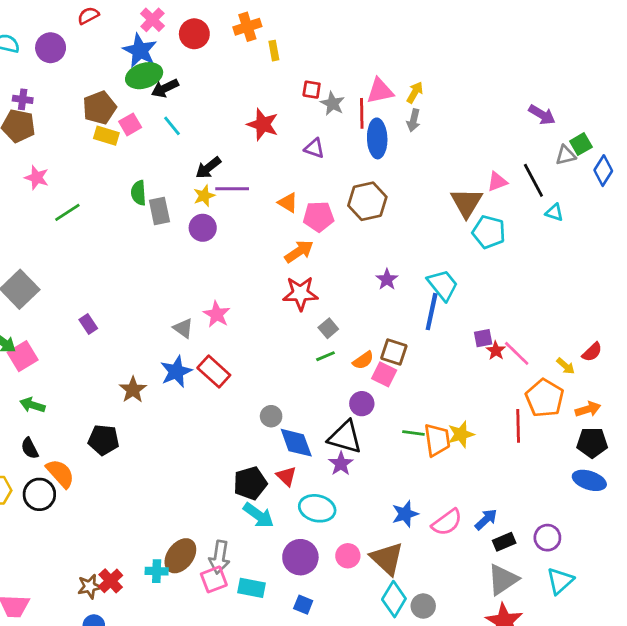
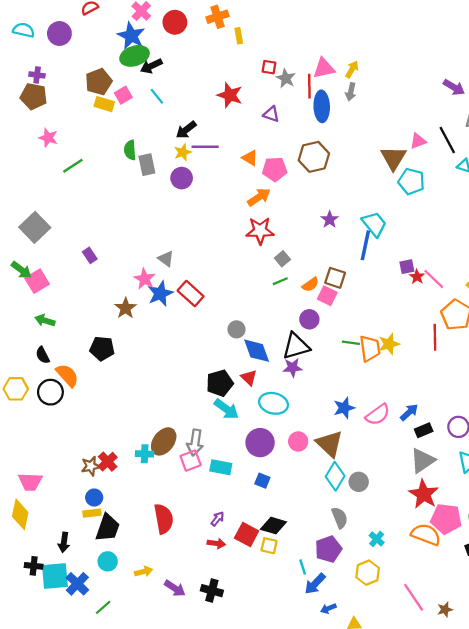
pink star: (217, 314) -> (145, 279), moved
black triangle: (345, 437) -> (296, 346), turned -32
purple star: (341, 464) -> (293, 367), turned 30

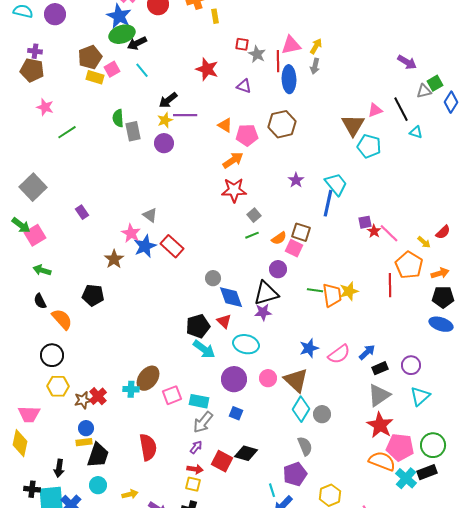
yellow hexagon: (16, 389) -> (58, 386), moved
black circle: (50, 392) -> (52, 355), moved
gray arrow: (195, 443) -> (203, 422), moved, turned 30
cyan cross: (377, 539) -> (406, 478), moved, size x1.5
yellow square: (269, 546) -> (193, 484), moved

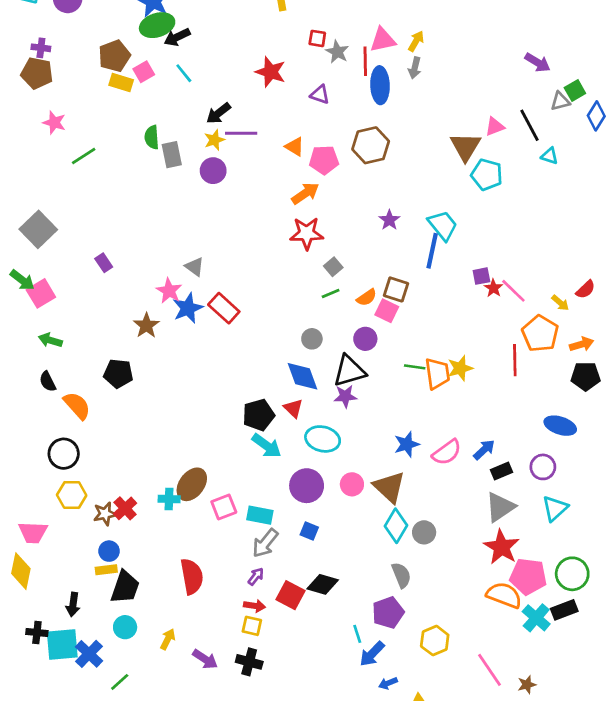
gray circle: (213, 278) -> (312, 339), moved
blue ellipse: (441, 324) -> (560, 426), moved
yellow arrow: (130, 494) -> (168, 639), turned -49

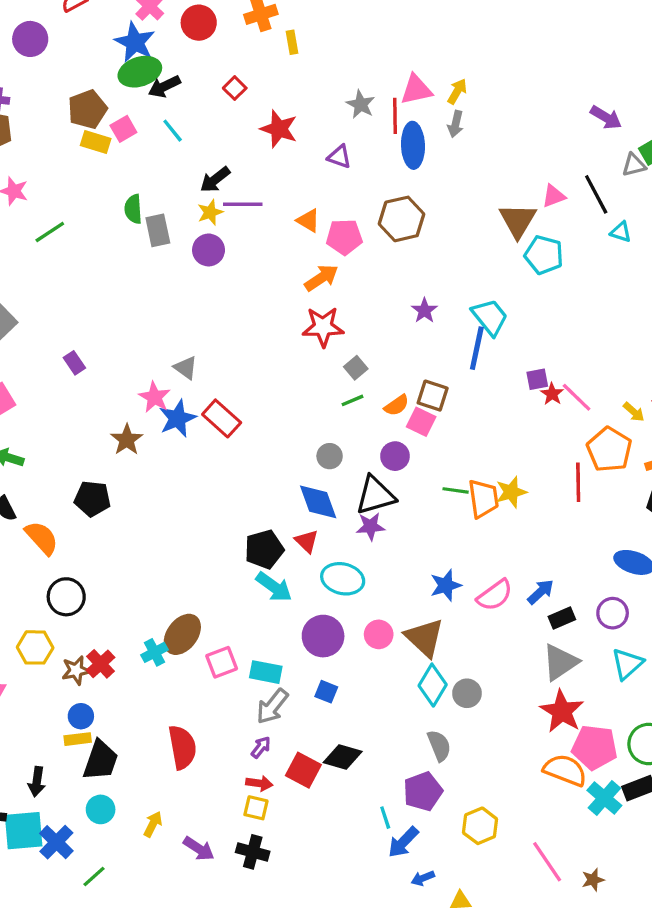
red square: (317, 38) -> (235, 88), moved, turned 36
black circle: (64, 454) -> (66, 597), moved
cyan cross: (169, 499) -> (155, 652), turned -30

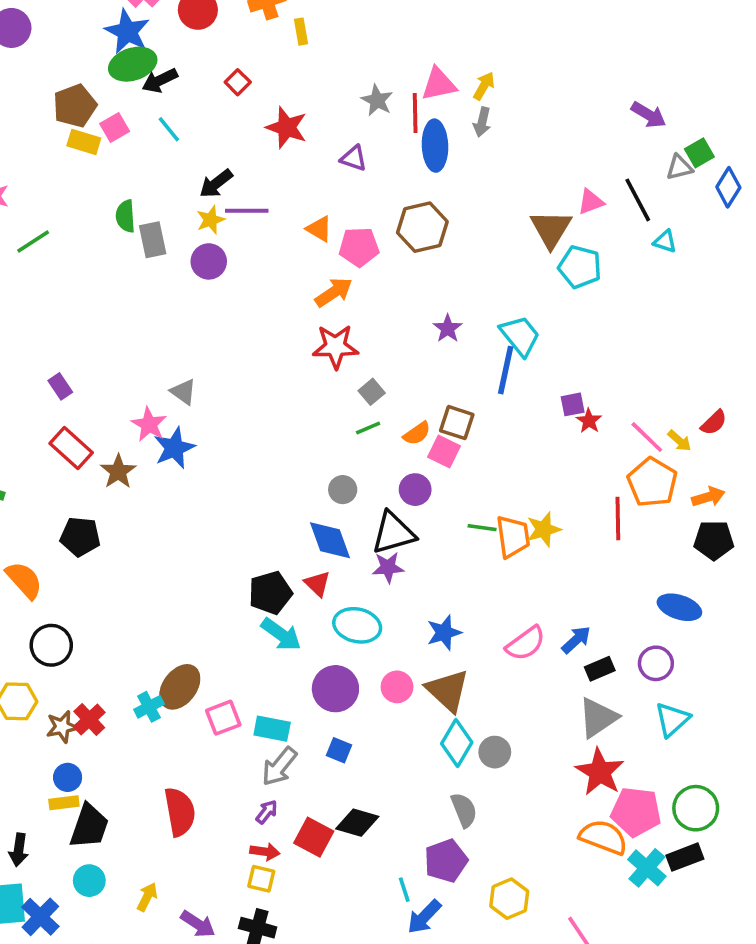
pink line: (577, 397) -> (647, 437), moved
red rectangle: (222, 418) -> (71, 448), moved
blue star: (446, 585) -> (444, 633), moved

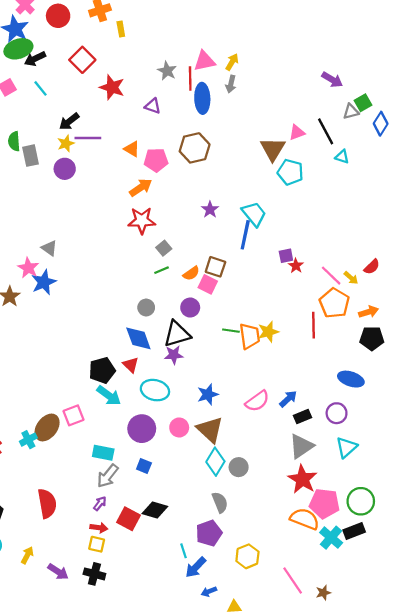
red square: (238, 82) -> (82, 60), size x1.6
pink square: (223, 718) -> (73, 415), moved

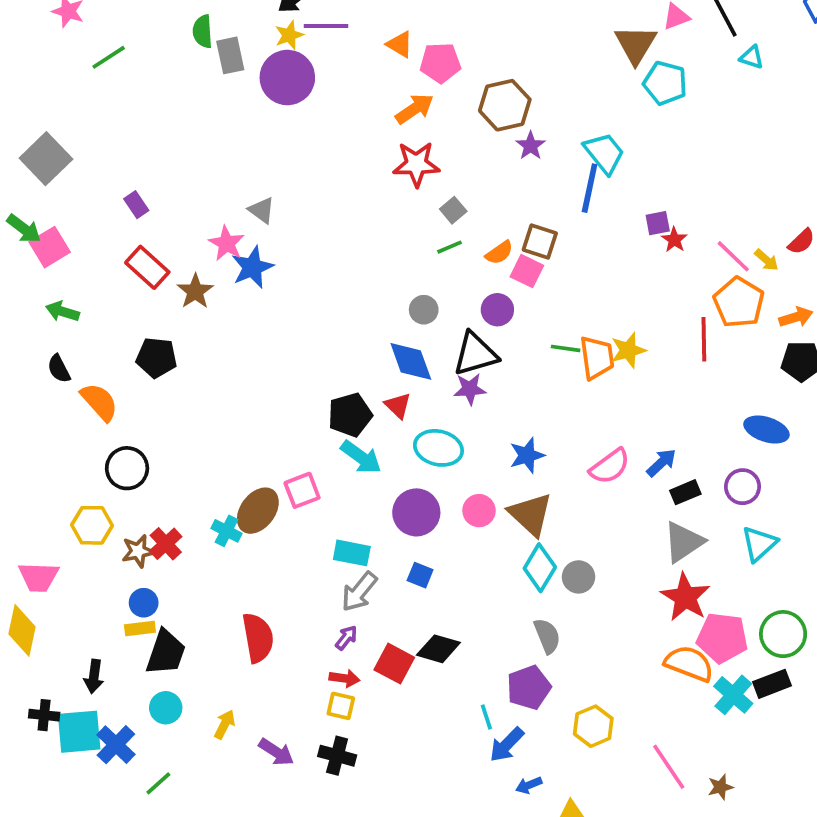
brown hexagon: (195, 148) -> (505, 105), moved
purple circle: (65, 169) -> (287, 78), size x1.5
cyan cross: (28, 440) -> (227, 531), turned -35

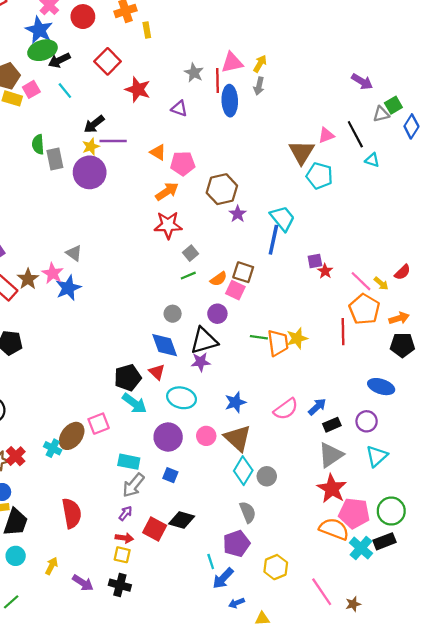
brown star: (195, 291) -> (28, 279), moved

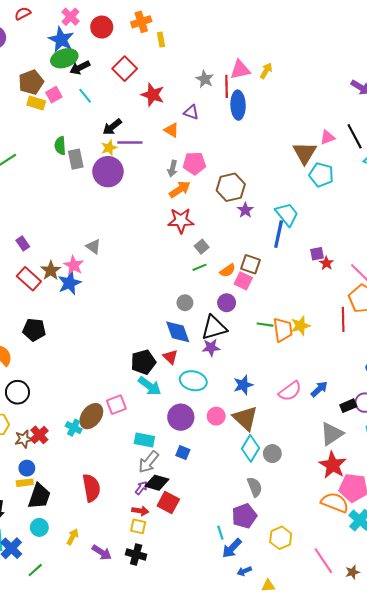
gray arrow: (259, 86) -> (172, 169), moved
orange triangle: (158, 152) -> (171, 130), moved
blue star: (68, 288) -> (69, 283), moved
black rectangle: (332, 425) -> (348, 406), moved
black diamond: (182, 520) -> (157, 483), moved

